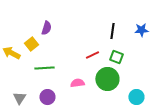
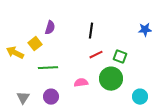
black line: (112, 31) -> (91, 31), moved

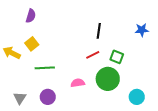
purple semicircle: (50, 28) -> (31, 16), moved
black line: (91, 31) -> (99, 31), moved

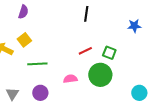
black line: (99, 31) -> (86, 14), moved
cyan circle: (137, 97) -> (139, 93), moved

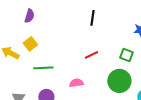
green square: (109, 53) -> (126, 55), moved
green circle: (100, 75) -> (119, 81), moved

